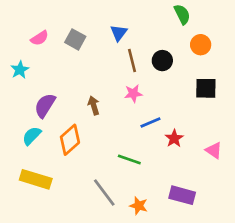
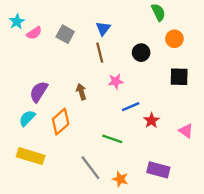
brown line: (132, 61) -> (100, 53), moved
cyan star: (20, 70) -> (17, 22), moved

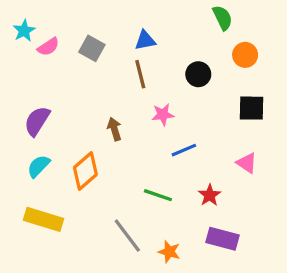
blue triangle: (103, 28) -> (145, 40), turned 42
purple semicircle: (39, 92) -> (37, 121), moved
red star: (151, 120) -> (210, 195), moved
pink triangle: (186, 131) -> (247, 163), moved

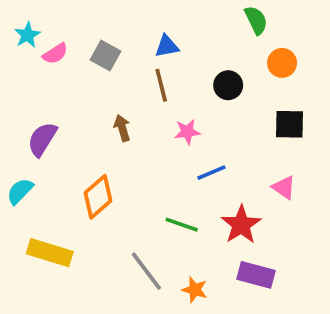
brown arrow: (114, 129) -> (122, 128), moved
cyan semicircle: (39, 166) -> (20, 191), moved
red star: (210, 195) -> (241, 225), size x1.5

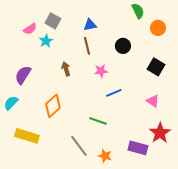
cyan star: (27, 35) -> (46, 41), moved
gray square: (105, 55) -> (53, 21), moved
orange circle: (282, 63) -> (158, 28), moved
black square: (289, 124) -> (156, 67), turned 30
red star: (241, 225) -> (160, 133), moved

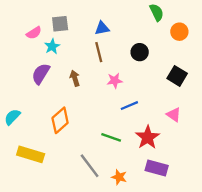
gray square: (53, 21) -> (60, 24), turned -35
purple semicircle: (23, 75) -> (41, 74), moved
red star: (160, 133) -> (148, 137), moved

